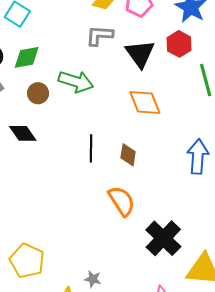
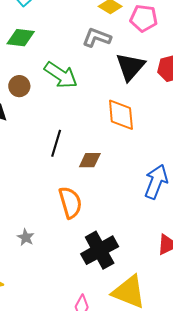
brown circle: (38, 93) -> (19, 86), moved
brown diamond: (128, 155) -> (90, 160), turned 65
gray star: (93, 279) -> (26, 237), moved

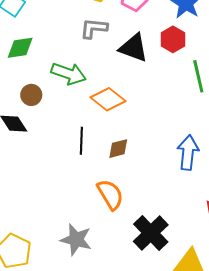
black triangle: (130, 67) -> (134, 48), turned -36
orange diamond: (121, 115) -> (108, 99), moved, turned -32
gray star: (26, 237) -> (76, 240), size x1.8

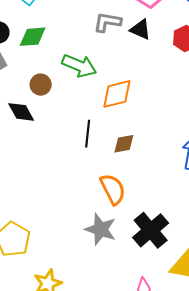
black triangle: (134, 48) -> (140, 29), moved, size x0.7
orange diamond: (108, 99) -> (117, 94), turned -56
gray star: (76, 240) -> (101, 229), moved

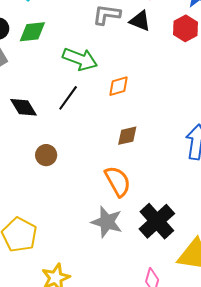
brown circle: (41, 85) -> (46, 155), moved
orange diamond: (117, 94) -> (118, 86), size x0.7
black line: (88, 134) -> (68, 98), moved, turned 32

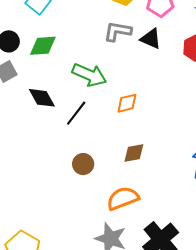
black diamond: (23, 107) -> (42, 98), moved
brown circle: (46, 155) -> (83, 164), moved
orange semicircle: (118, 181) -> (123, 198), turned -84

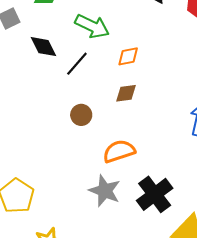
brown diamond: (134, 153) -> (126, 93), moved

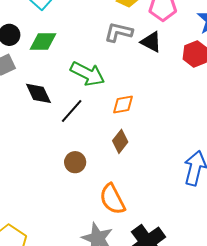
brown diamond: (126, 93) -> (120, 141), turned -45
orange semicircle: (119, 151) -> (112, 199), turned -100

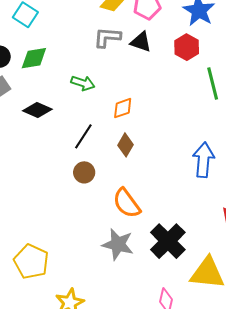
green arrow: (87, 74) -> (83, 83), size x0.7
black diamond: (38, 93) -> (37, 110), turned -32
black line: (72, 111) -> (83, 136), moved

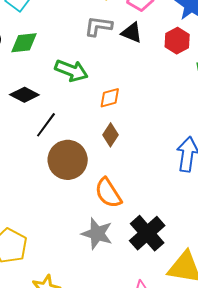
green arrow: (83, 83) -> (71, 71), size x1.4
black line: (83, 136) -> (46, 125), moved
brown circle: (84, 172) -> (68, 160), size x1.8

